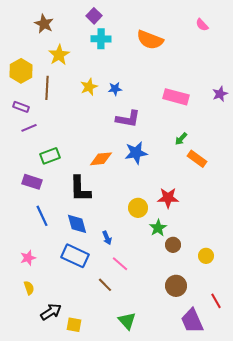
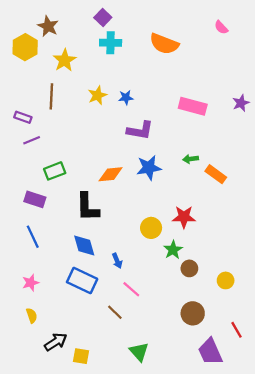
yellow hexagon: (21, 71) -> (25, 47), moved
green arrow: (181, 139) -> (191, 159), moved, turned 40
blue line: (42, 216) -> (33, 237), moved

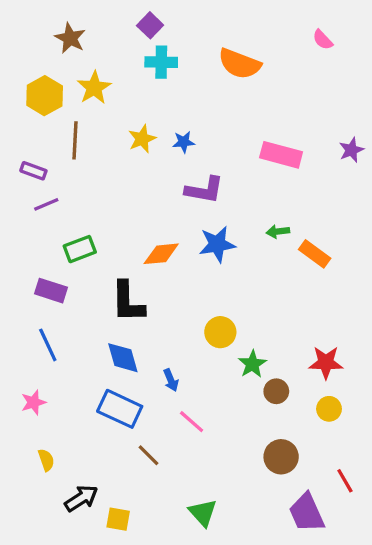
yellow hexagon: (25, 47) -> (45, 96), moved
red star: (184, 217) -> (326, 363), moved
pink star: (31, 283) -> (33, 402), moved
brown line: (115, 312) -> (148, 455), moved

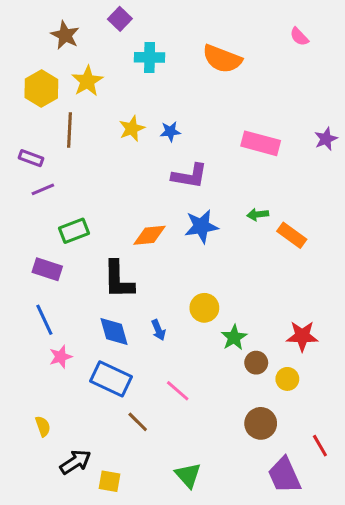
purple square: (150, 25) -> (120, 19), moved
blue arrow: (171, 380) -> (158, 330), moved
pink star: (33, 402) -> (61, 357), moved
yellow circle: (329, 409) -> (287, 379), moved

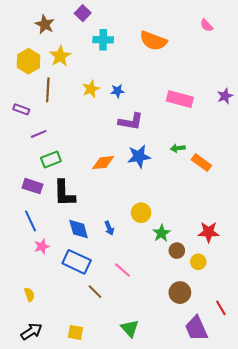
purple line: (43, 189) -> (39, 134), moved
black L-shape: (118, 280) -> (64, 193), moved
black arrow: (75, 462) -> (31, 331), moved

